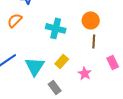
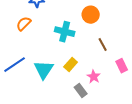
orange circle: (91, 20) -> (91, 15), moved
brown line: (94, 41) -> (103, 45), turned -32
gray rectangle: (55, 87) -> (81, 91), moved

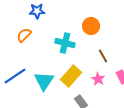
yellow rectangle: (71, 65) -> (71, 76), size x1.5
pink star: (94, 77) -> (98, 79), moved

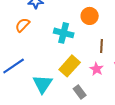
brown line: (103, 56) -> (102, 46), turned 32
cyan triangle: (44, 81) -> (43, 84), moved

